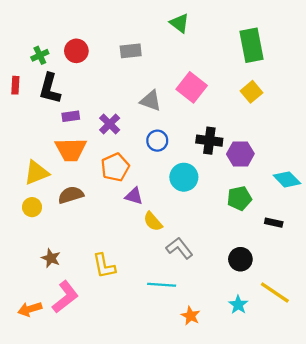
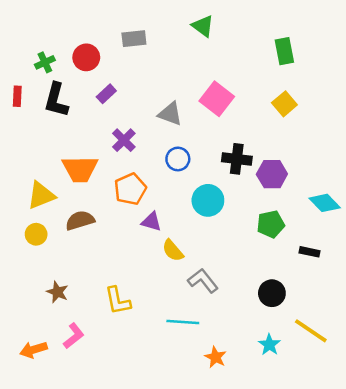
green rectangle: (251, 45) -> (284, 51), size x0.7
gray rectangle: (131, 51) -> (134, 39), moved
purple rectangle: (71, 116) -> (106, 94), moved, turned -35
pink L-shape: (65, 297) -> (74, 336), size x0.7

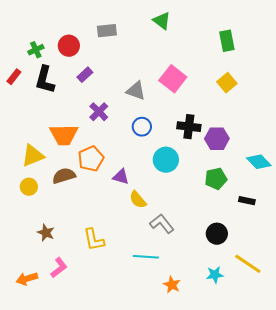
red rectangle: (17, 96) -> (14, 77), turned 35
orange pentagon: (130, 189) -> (91, 159), moved
cyan star: (269, 345) -> (215, 275), turned 30

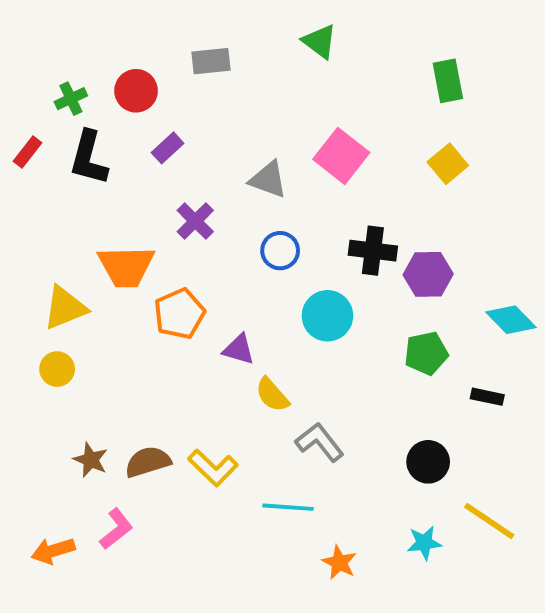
brown semicircle: (64, 176) -> (148, 462), moved
yellow L-shape: (94, 240) -> (213, 468), moved, turned -35

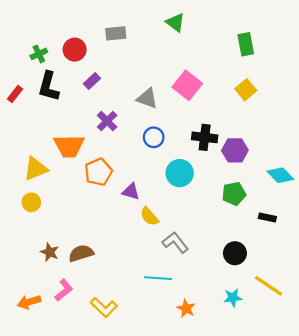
red rectangle: (27, 152) -> (15, 94), moved
yellow L-shape: (213, 468) -> (104, 307), moved

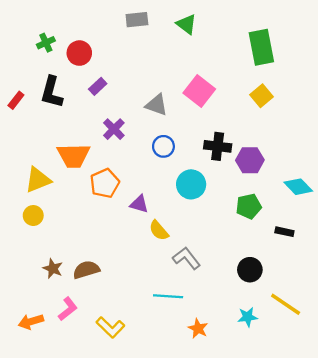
gray rectangle: (116, 33) -> (137, 20), moved
green rectangle: (246, 44) -> (261, 47), size x1.4
green cross: (39, 54) -> (46, 43), moved

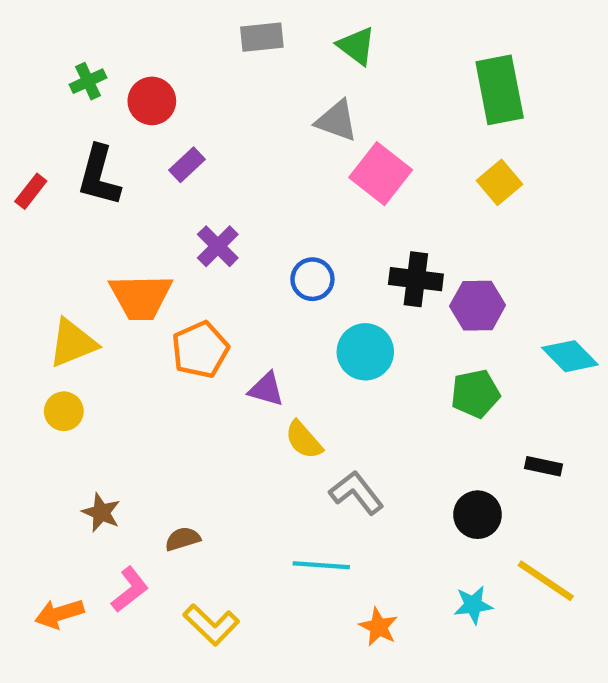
gray triangle: (157, 105) -> (337, 121), moved
black rectangle: (284, 232) -> (544, 466), moved
brown semicircle: (86, 270) -> (183, 539), moved, size x0.7

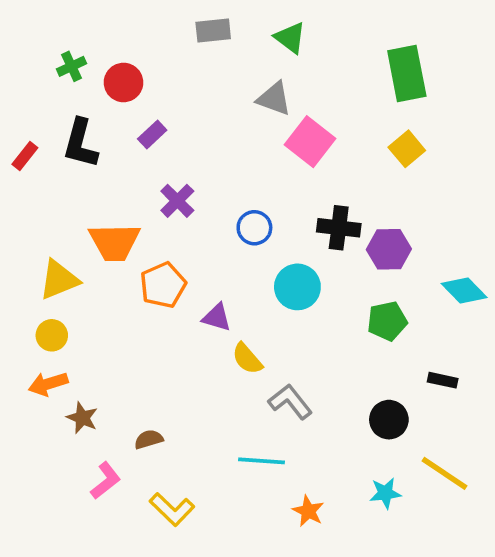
orange arrow: (59, 614) -> (48, 384), moved

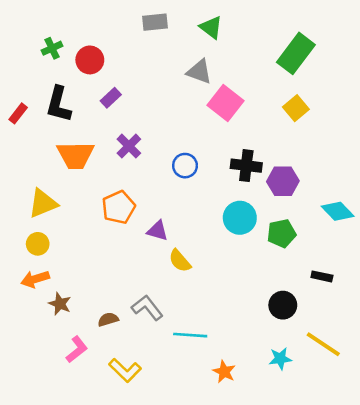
green rectangle: (407, 74) -> (296, 53), turned 48
orange trapezoid: (115, 242) -> (75, 155), moved
cyan circle: (297, 287) -> (240, 218), moved
gray L-shape: (290, 402) -> (147, 308), moved

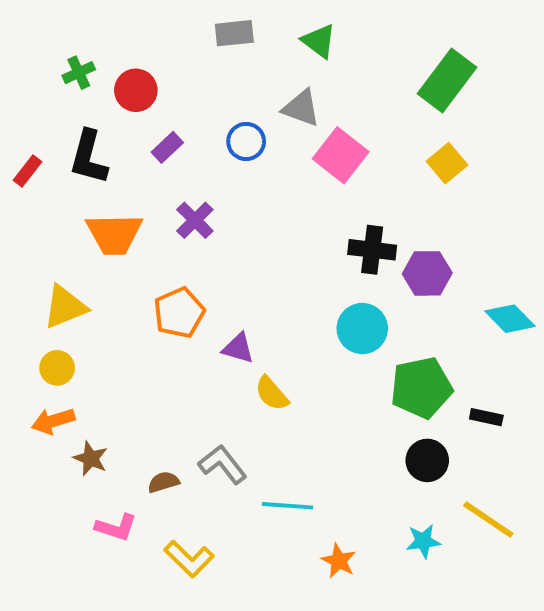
blue circle: (185, 166) -> (246, 141), moved
green pentagon: (282, 233) -> (421, 388), moved, size x1.4
pink L-shape: (77, 349) -> (116, 527), turned 56

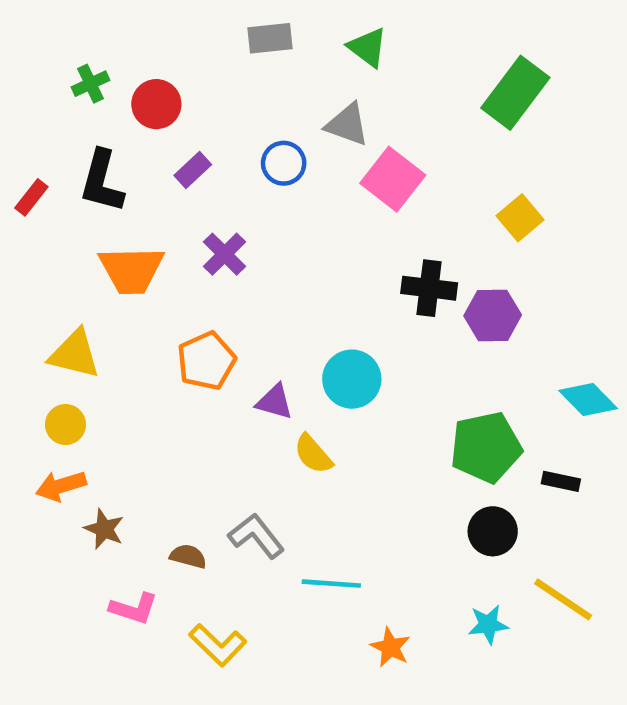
yellow square: (447, 163) -> (520, 218), moved
yellow triangle: (65, 307) -> (75, 354), turned 36
cyan diamond: (510, 319) -> (588, 400), moved
cyan circle: (362, 329) -> (352, 379), moved
brown semicircle: (163, 482) -> (188, 556), turned 32

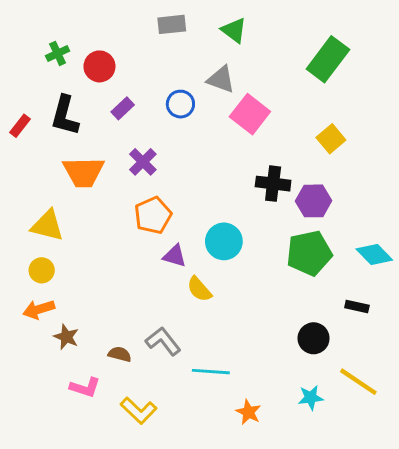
orange pentagon: (206, 361) -> (153, 215), moved
green pentagon: (486, 447) -> (309, 253), moved

